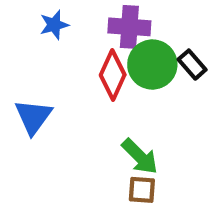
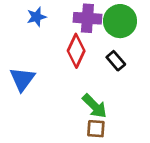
green circle: (152, 65) -> (120, 21), moved
black rectangle: (192, 65) -> (116, 61), moved

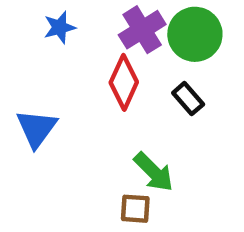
purple cross: (87, 18) -> (142, 30), turned -36
brown square: (96, 129) -> (135, 209), moved

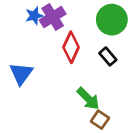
purple cross: (142, 30) -> (53, 17), moved
brown square: (135, 209) -> (100, 120), moved, turned 30

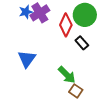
red diamond: (71, 47) -> (66, 25), moved
blue triangle: (21, 74) -> (27, 59), moved

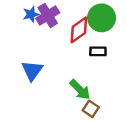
red diamond: (66, 25) -> (79, 30), turned 30
black rectangle: (82, 43) -> (98, 51), turned -48

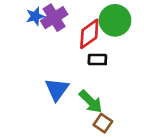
black rectangle: (98, 51) -> (97, 60), moved
blue triangle: (32, 71) -> (57, 89), moved

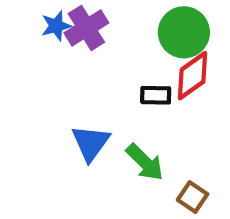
red diamond: (89, 34) -> (193, 76), moved
brown square: (103, 123) -> (193, 197), moved

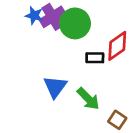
blue star: (56, 26) -> (34, 16), turned 30
green circle: (184, 32) -> (75, 23), moved

